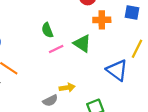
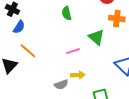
green semicircle: (47, 30) -> (67, 13), moved
pink line: (56, 49) -> (73, 51), moved

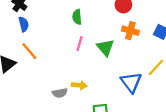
blue semicircle: (19, 27) -> (24, 24), turned -56
pink line: (73, 51) -> (80, 44), moved, turned -64

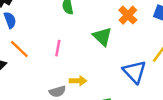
orange cross: (130, 31) -> (128, 15), turned 35
pink line: (80, 44) -> (58, 48), moved

